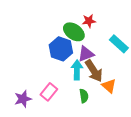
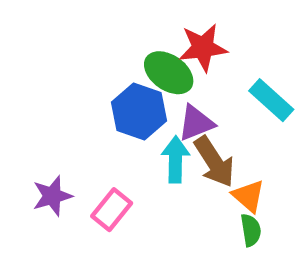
red star: (89, 21) -> (203, 48), size x1.5
green semicircle: (84, 96) -> (251, 230), moved
purple star: (23, 99) -> (52, 196), moved

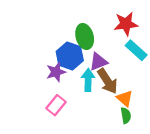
red star: (203, 48) -> (126, 24), moved
green ellipse: (169, 73) -> (85, 36), turned 40
purple star: (52, 196) -> (56, 72), moved

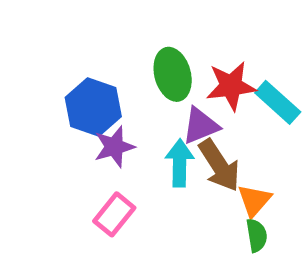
red star: (126, 24) -> (231, 86), moved
blue hexagon: (70, 56) -> (93, 107), moved
orange triangle: (125, 98) -> (254, 200), turned 30

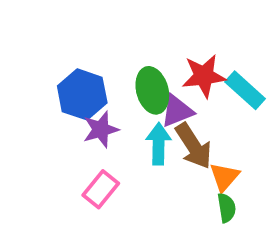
green ellipse: (173, 74) -> (152, 90), moved

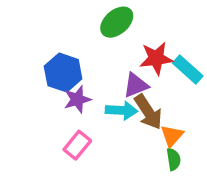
green ellipse: (152, 90) -> (117, 22), moved, turned 64
cyan arrow: (158, 144) -> (121, 110), turned 92

